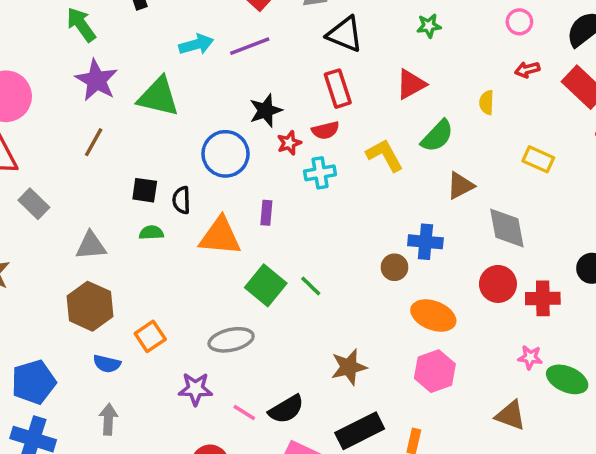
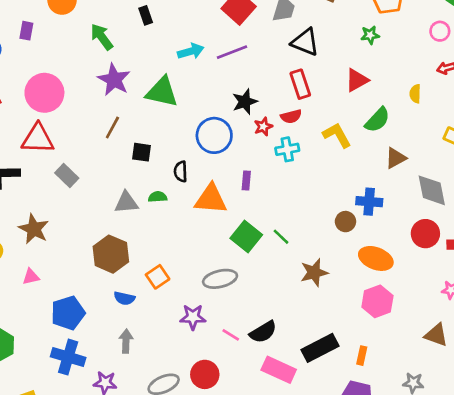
black square: (145, 190) -> (142, 152), moved
gray triangle: (91, 246) -> (126, 202), moved
brown star: (349, 367) -> (314, 273), moved

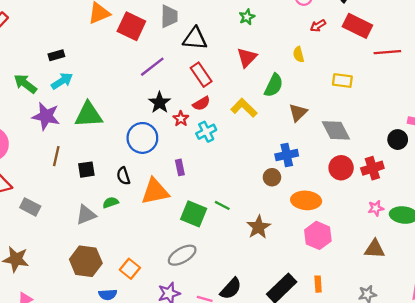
black rectangle: (146, 15) -> (56, 55), turned -70
cyan arrow: (191, 51) -> (62, 81), moved
purple line: (232, 52) -> (152, 67), moved

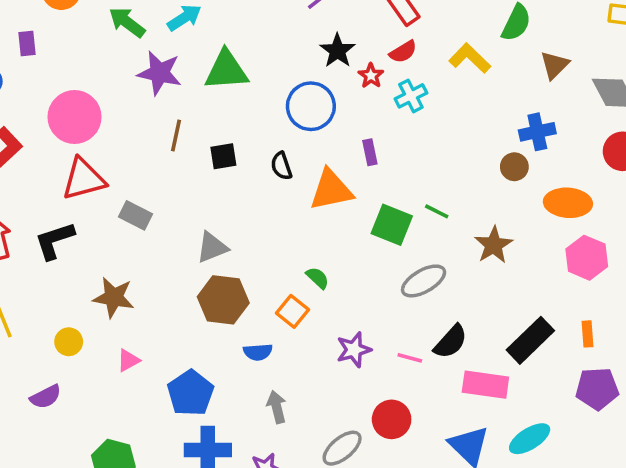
green semicircle: (111, 203) -> (317, 278), moved, turned 63
gray triangle: (86, 215) -> (212, 247), moved
gray ellipse: (182, 255) -> (424, 281), moved

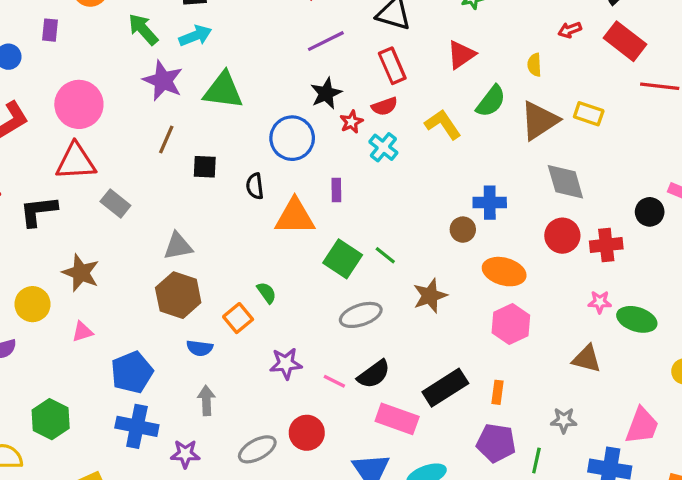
brown triangle: (555, 65) -> (539, 121), moved, size x1.5
cyan cross: (411, 96) -> (383, 147), turned -36
yellow circle: (69, 342) -> (33, 304), size x1.4

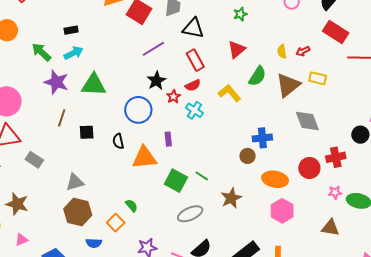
red arrow: (570, 30) -> (303, 51), moved
red circle: (562, 236) -> (309, 168), moved

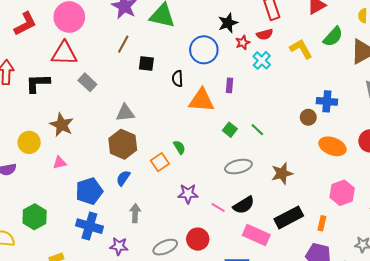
green square: (176, 181) -> (230, 130), size x0.6
brown star: (231, 198) -> (282, 173), moved
pink hexagon: (282, 211) -> (342, 193), moved
blue semicircle: (94, 243) -> (123, 178), moved, turned 112

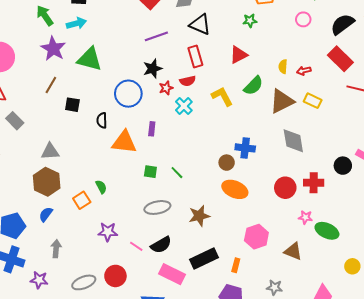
green square: (230, 130) -> (150, 172), turned -32
orange ellipse: (332, 146) -> (235, 189), moved

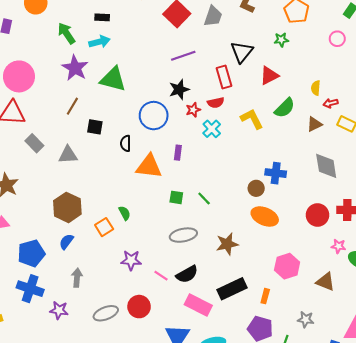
black triangle: (200, 24) -> (242, 52), moved, turned 45
red arrow: (304, 71) -> (331, 103), moved
brown triangle: (282, 101) -> (314, 124), size x0.6
gray triangle: (50, 152) -> (68, 155), moved

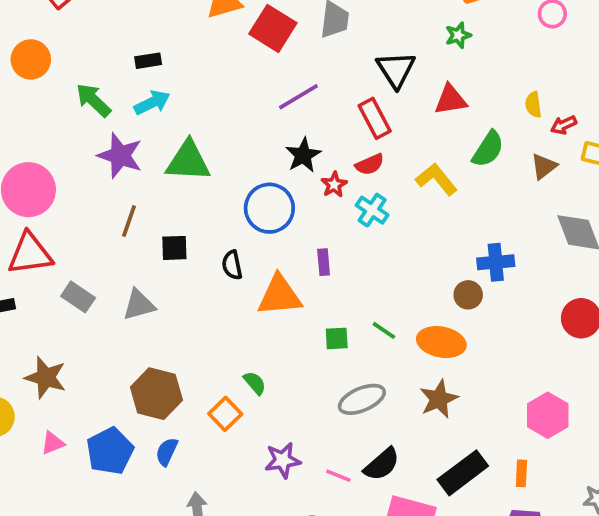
red triangle: (269, 75) -> (451, 100), turned 30
orange ellipse: (265, 216) -> (441, 342), moved
blue pentagon: (31, 253) -> (110, 451), moved

